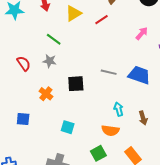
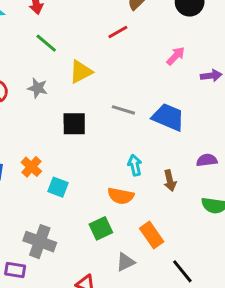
yellow triangle: (73, 13) -> (81, 72), moved
green line: (54, 39) -> (46, 43), moved
orange cross: (46, 94) -> (31, 167), moved

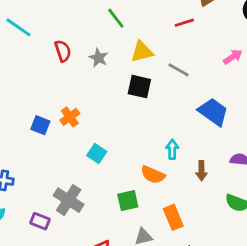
gray line: (123, 110) -> (179, 70), moved
black square: (74, 124) -> (139, 87), moved
orange cross: (31, 167) -> (70, 117), moved

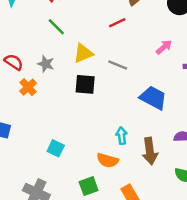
red semicircle: (63, 51) -> (14, 62), turned -30
orange cross: (70, 117) -> (28, 87), moved
brown arrow: (201, 171) -> (150, 151), size x1.5

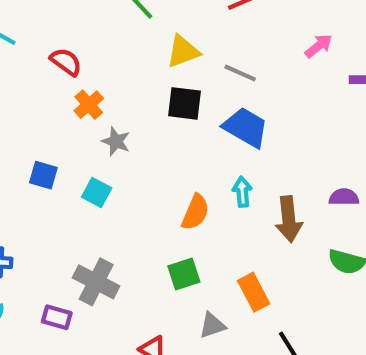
gray star: (46, 64) -> (116, 141), moved
blue trapezoid: (153, 98) -> (246, 127), moved
cyan square: (56, 148) -> (97, 192), moved
orange semicircle: (108, 160) -> (195, 212), moved, turned -85

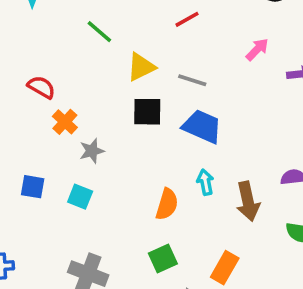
gray star: (116, 141) -> (92, 151), turned -30
orange rectangle: (254, 292) -> (225, 268), turned 64

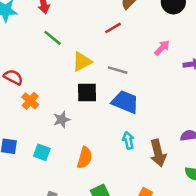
gray star: (92, 151) -> (62, 120), moved
orange semicircle: (167, 204) -> (85, 158), moved

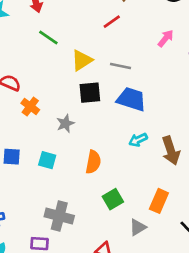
cyan arrow: (128, 140) -> (138, 140), turned -98

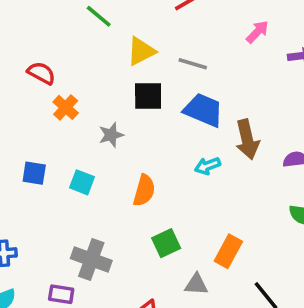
brown arrow: (171, 151) -> (247, 139), moved
gray triangle: (138, 227) -> (196, 284), turned 30

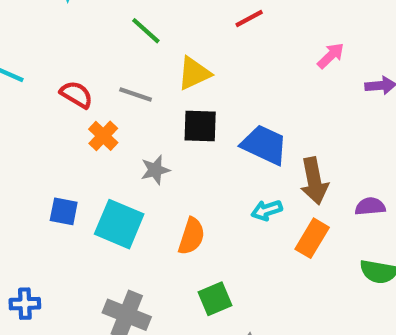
gray line: (193, 64) -> (136, 94), moved
cyan square: (82, 182) -> (119, 224), size x1.6
orange rectangle: (228, 251) -> (312, 238), moved

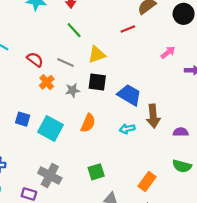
gray star: (155, 170) -> (73, 90), moved
orange semicircle: (192, 236) -> (88, 123), moved
orange rectangle: (312, 238) -> (147, 181), moved

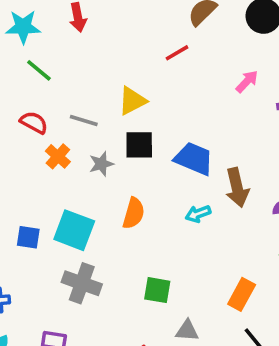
green line: (74, 30) -> (39, 70), moved
blue square: (23, 119) -> (28, 237), moved
green square: (96, 172) -> (157, 290), turned 35
gray cross: (50, 176) -> (82, 283), moved

